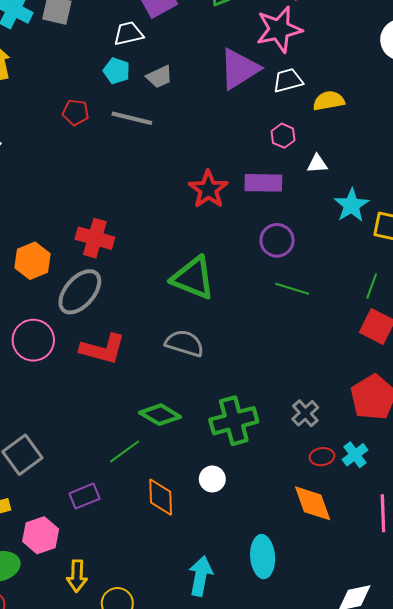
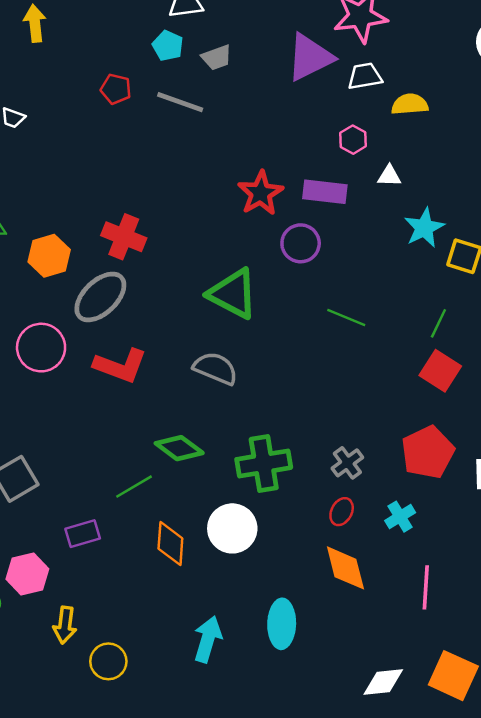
purple circle: (277, 240) -> (301, 243), moved
red ellipse: (322, 457) -> (342, 512), moved, turned -60
white circle: (212, 479) -> (232, 528), size x1.6

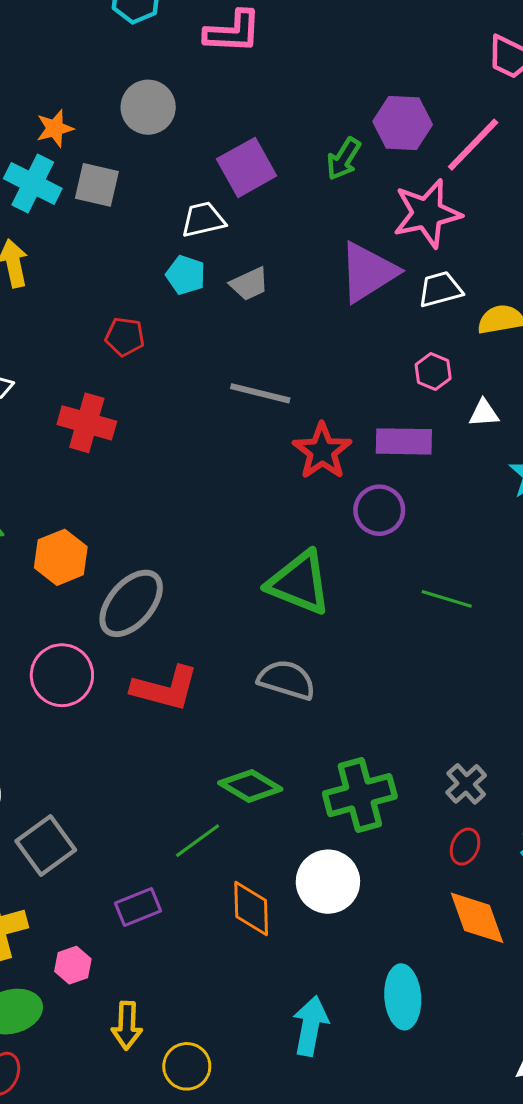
gray line: (180, 102) -> (260, 393), moved
red cross: (124, 237) -> (87, 423), moved
pink hexagon: (27, 574) -> (73, 965), size x0.7

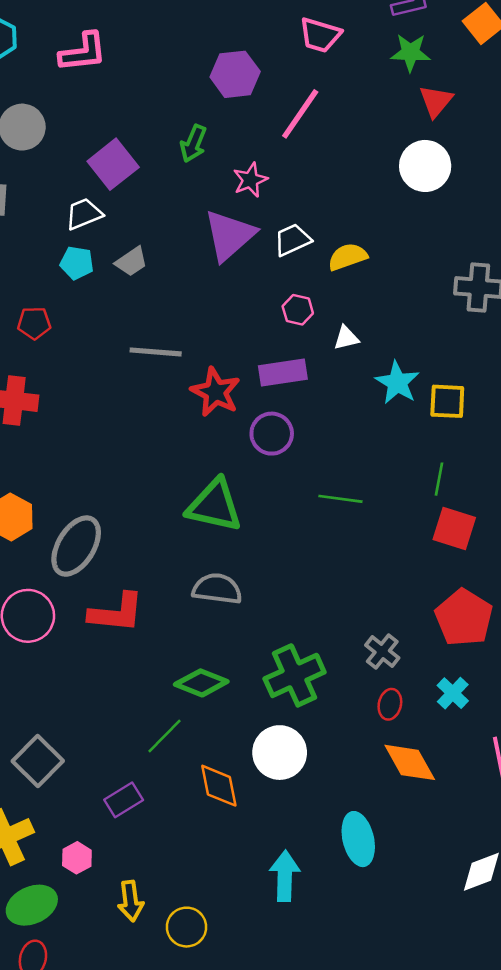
purple hexagon: (403, 123) -> (235, 74), moved
pink star: (427, 213) -> (250, 180), moved, size x0.6

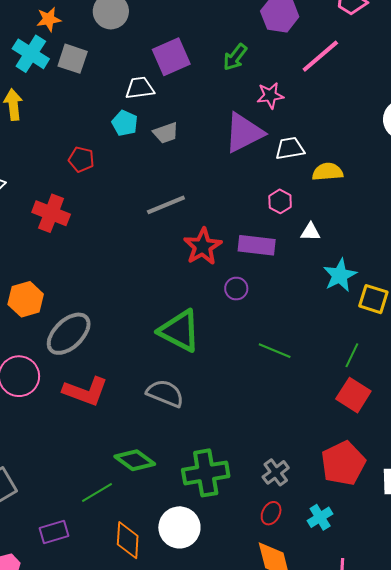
gray line: (156, 352) -> (166, 205), turned -42
purple circle: (272, 434) -> (236, 289), size x0.7

